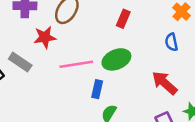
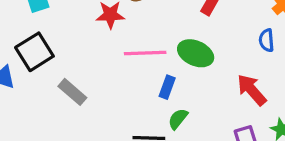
green ellipse: (116, 59) -> (196, 53), turned 40
gray rectangle: (20, 62) -> (72, 92), moved

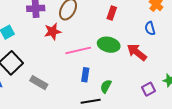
blue rectangle: (167, 87) -> (85, 75), moved
red arrow: (252, 90) -> (137, 52), moved

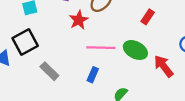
red star: (53, 31) -> (79, 20), turned -30
blue rectangle: (85, 75) -> (93, 75), moved

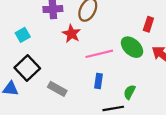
red rectangle: (148, 17) -> (148, 24), moved
green ellipse: (135, 50) -> (132, 47), turned 30

